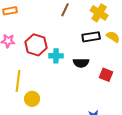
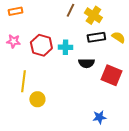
yellow cross: (99, 13) -> (93, 15), moved
cyan cross: (56, 56) -> (65, 47), moved
red square: (106, 75) -> (111, 75), size x1.5

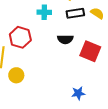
red hexagon: (41, 45) -> (20, 37), moved
cyan cross: (65, 47) -> (44, 12), moved

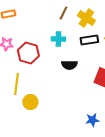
red hexagon: (20, 37) -> (28, 53), moved
black semicircle: (65, 39) -> (69, 65), moved

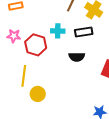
cyan cross: (58, 39) -> (58, 31), moved
black rectangle: (89, 40) -> (84, 32), moved

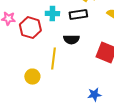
yellow line: (24, 76) -> (53, 59), moved

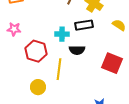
cyan cross: (52, 14) -> (62, 34), moved
red hexagon: (30, 28) -> (36, 51), moved

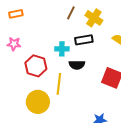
yellow circle: (38, 87) -> (38, 102), size x1.5

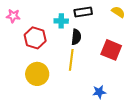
black semicircle: (77, 65) -> (76, 37), turned -84
yellow line: (59, 84) -> (71, 60), moved

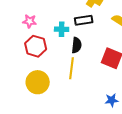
pink star: (13, 16) -> (30, 21), moved
blue star: (99, 92) -> (112, 100), moved

